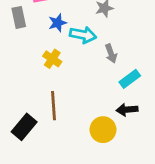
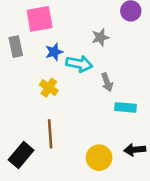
cyan rectangle: (130, 79) -> (126, 107), turned 42
black arrow: (127, 110) -> (135, 150), moved

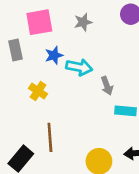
gray star: (100, 37) -> (83, 22), moved
yellow cross: (49, 88) -> (38, 91), moved

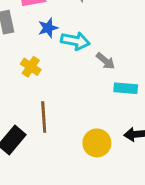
gray arrow: (107, 86) -> (106, 61), turned -30

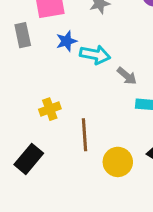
yellow cross: (31, 67) -> (50, 109), moved, turned 36
brown line: (44, 117) -> (85, 135), moved

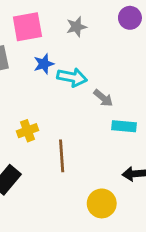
yellow circle: (118, 162) -> (102, 203), moved

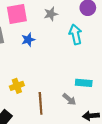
cyan arrow: (72, 77) -> (75, 34), moved, turned -114
gray arrow: (103, 98) -> (69, 99), moved

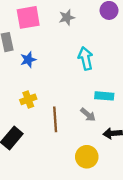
cyan arrow: (75, 34) -> (86, 58), moved
blue star: (28, 40) -> (28, 60), moved

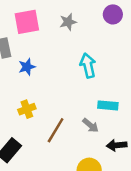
brown line: (55, 119) -> (56, 130), turned 35

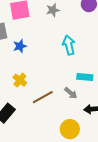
yellow cross: (27, 109) -> (20, 80), turned -32
brown line: (56, 130) -> (43, 97), turned 30

